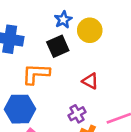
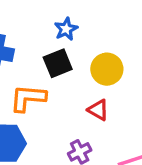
yellow circle: (90, 30) -> (107, 69), moved

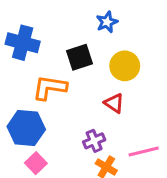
blue star: (66, 29) -> (107, 22), moved

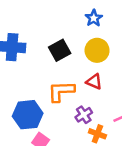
blue star: (107, 22) -> (94, 18), moved
orange L-shape: (50, 88) -> (61, 91), moved

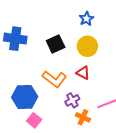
orange L-shape: (61, 91) -> (54, 79), turned -145

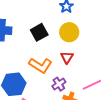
red triangle: (83, 73) -> (67, 57), turned 40

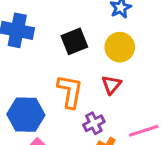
orange L-shape: (41, 65) -> (70, 91), turned -120

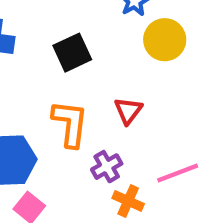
yellow circle: (120, 47) -> (165, 40), moved

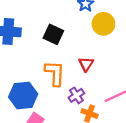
black square: (72, 53) -> (53, 34), turned -36

